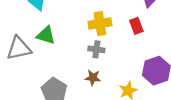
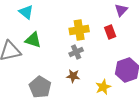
gray cross: (96, 49) -> (76, 52), turned -32

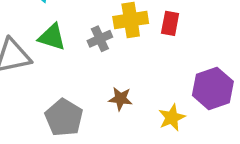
red rectangle: (110, 32) -> (170, 23), moved, turned 32
gray cross: (76, 52) -> (100, 39), moved

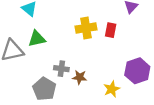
green triangle: (52, 37) -> (37, 39), turned -30
gray cross: (100, 39) -> (61, 69), moved, turned 32

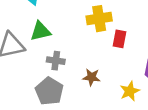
red rectangle: (111, 30) -> (120, 39), moved
gray cross: (61, 69) -> (56, 61), moved

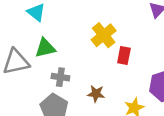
yellow cross: (99, 19) -> (104, 35), turned -30

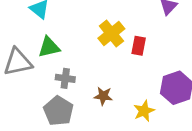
red rectangle: (124, 56) -> (139, 46), moved

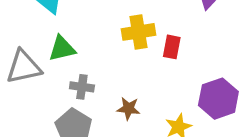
yellow cross: (111, 34) -> (139, 32), turned 30

